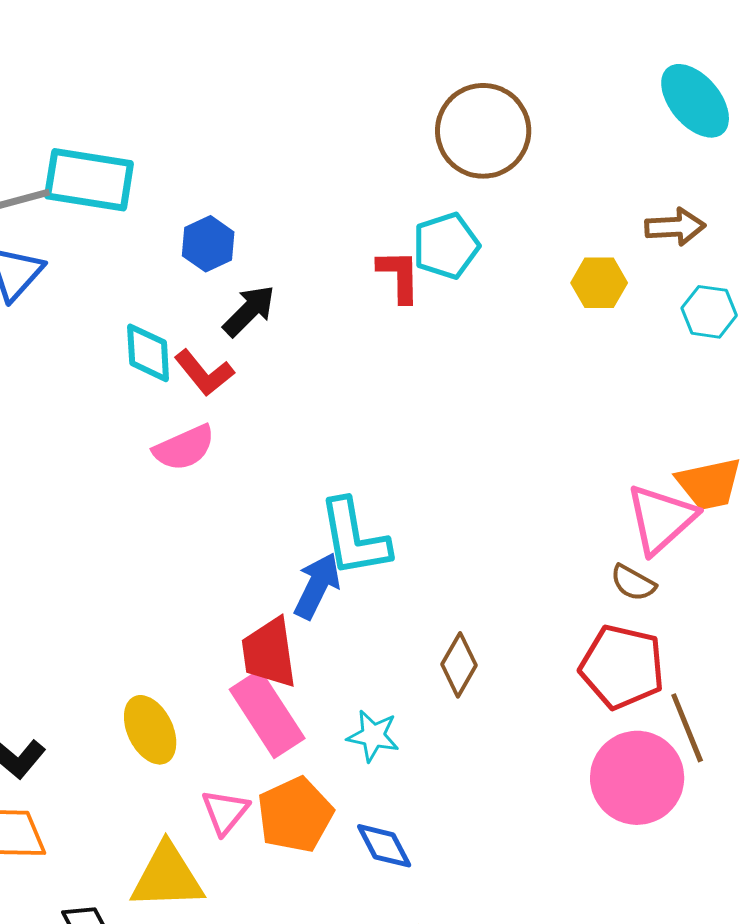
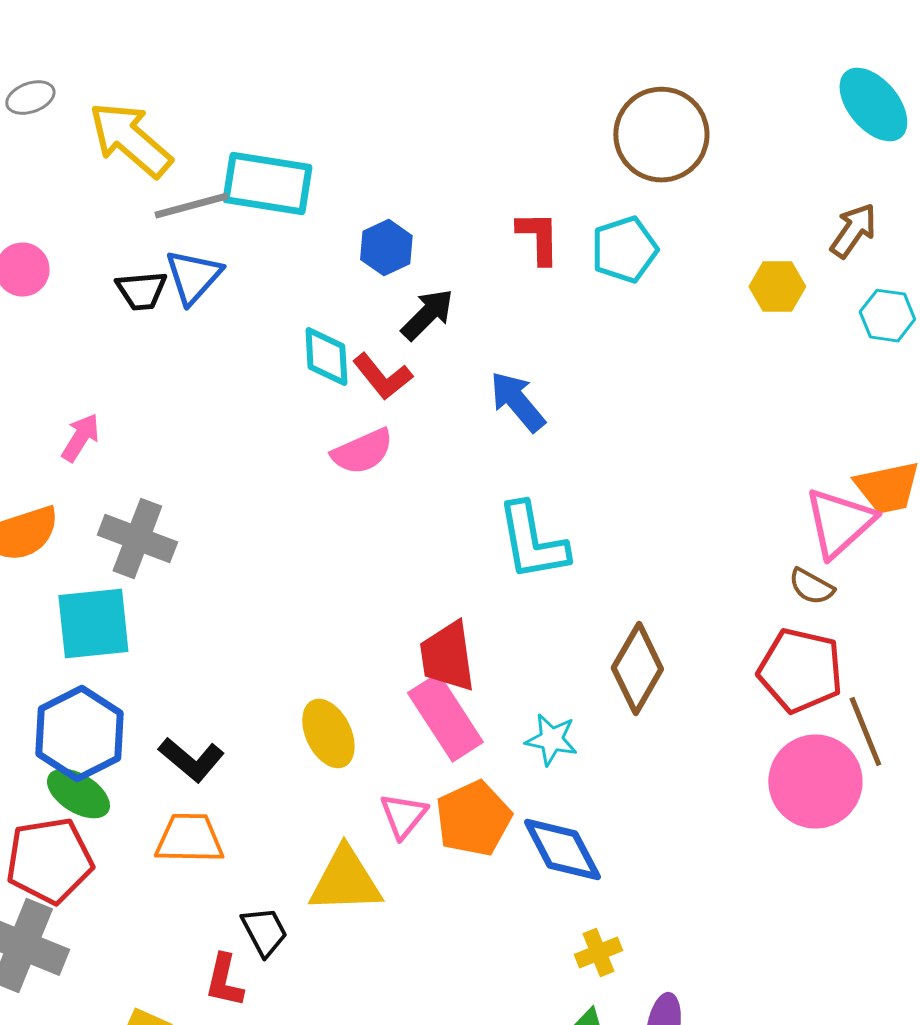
brown arrow: (675, 227) -> (853, 231), turned -52
red L-shape: (399, 276) -> (538, 238), moved
blue arrow: (317, 586) -> (517, 402), moved, turned -66
brown diamond: (459, 665) -> (637, 669), size x1.4
blue diamond: (384, 846) -> (562, 850), size x1.4

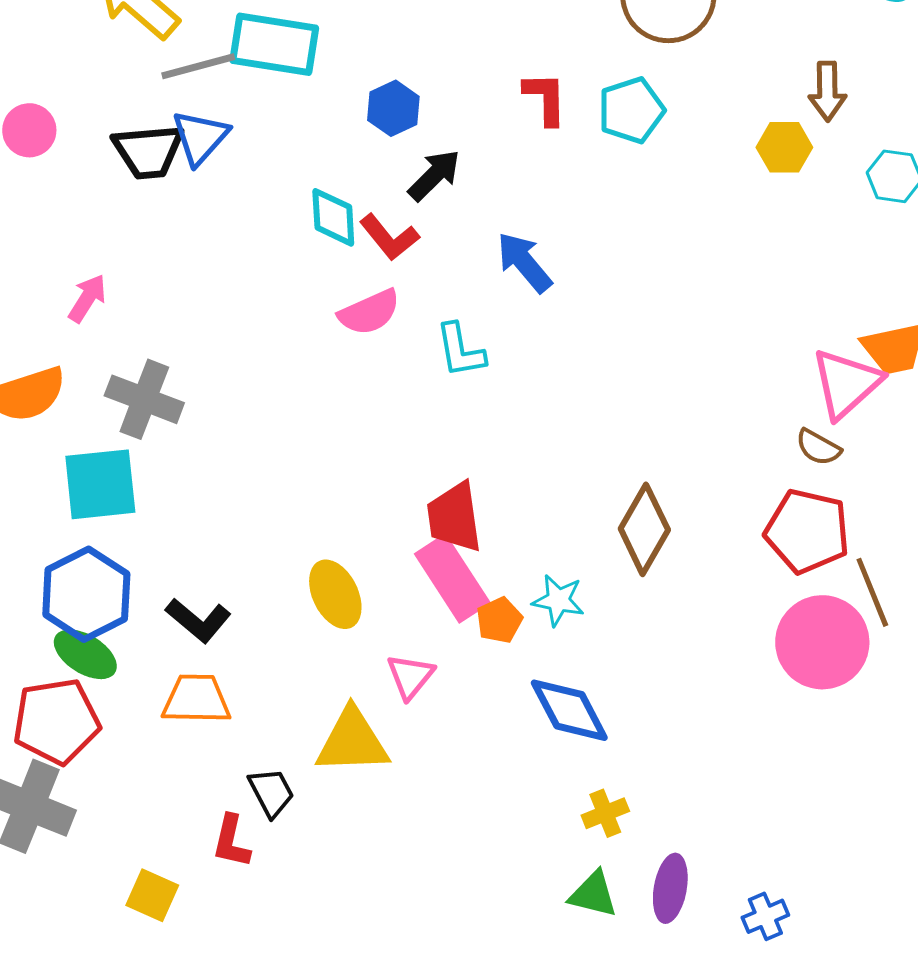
brown arrow: (853, 231) -> (827, 91), moved, turned 144
black trapezoid: (141, 291) -> (148, 151), size x1.4
cyan L-shape: (532, 542) -> (460, 350), moved, size x0.7
orange pentagon: (473, 819) -> (499, 620), moved, size x0.6

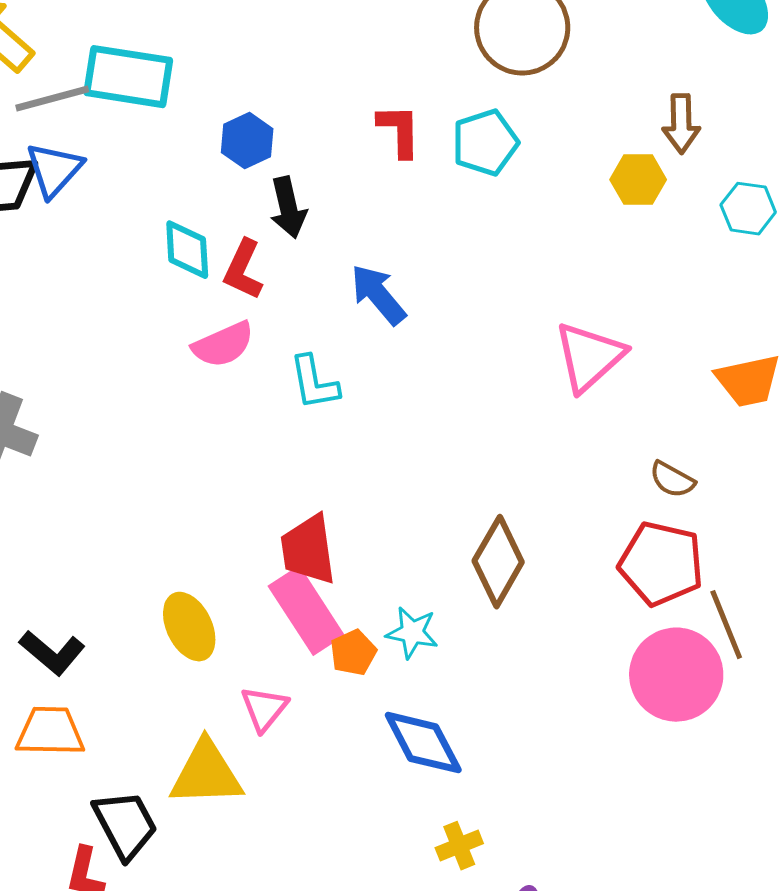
black arrow: (434, 175) -> (288, 208), turned 122
red L-shape: (389, 237) -> (243, 270), turned 64
pink triangle: (846, 383) -> (589, 357), moved
black trapezoid: (271, 792) -> (125, 825), size x1.4

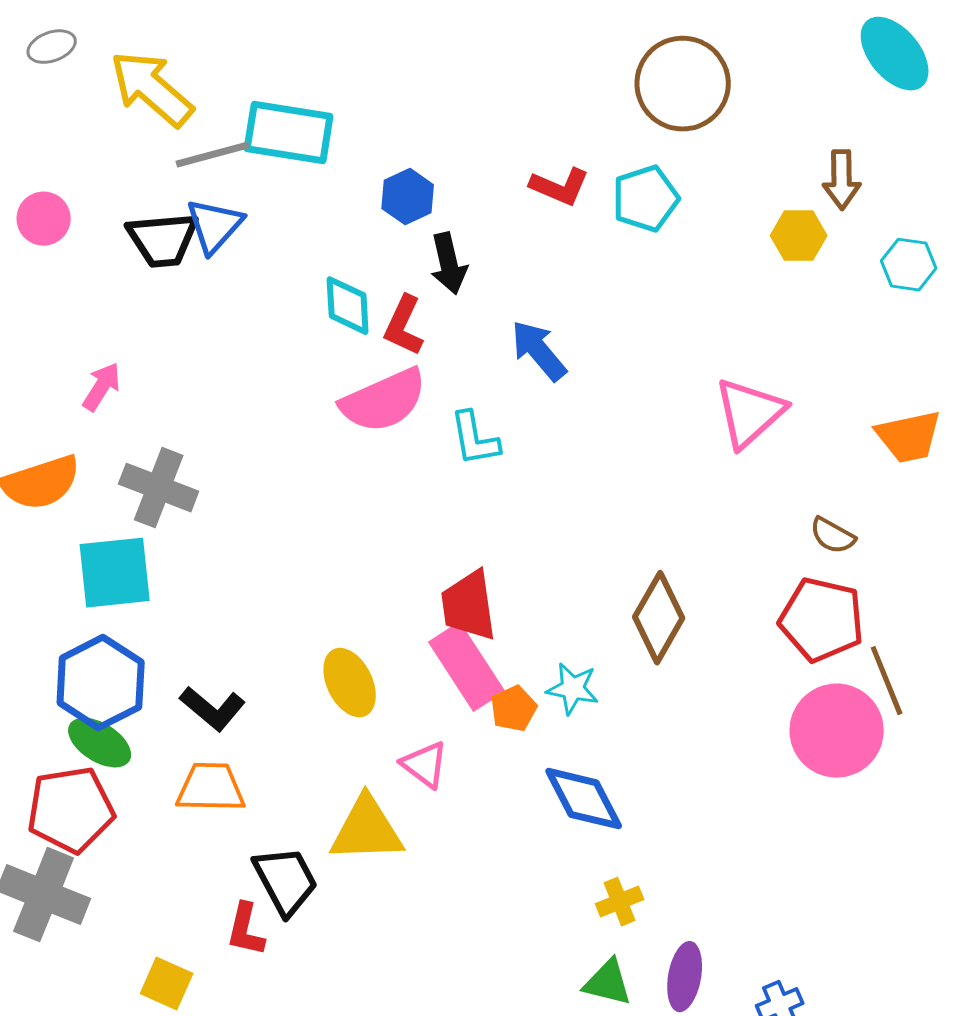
red L-shape: (399, 131) -> (560, 187), turned 114
pink semicircle: (223, 345) -> (384, 401), size x1.4
pink triangle: (264, 709) -> (425, 765), turned -32

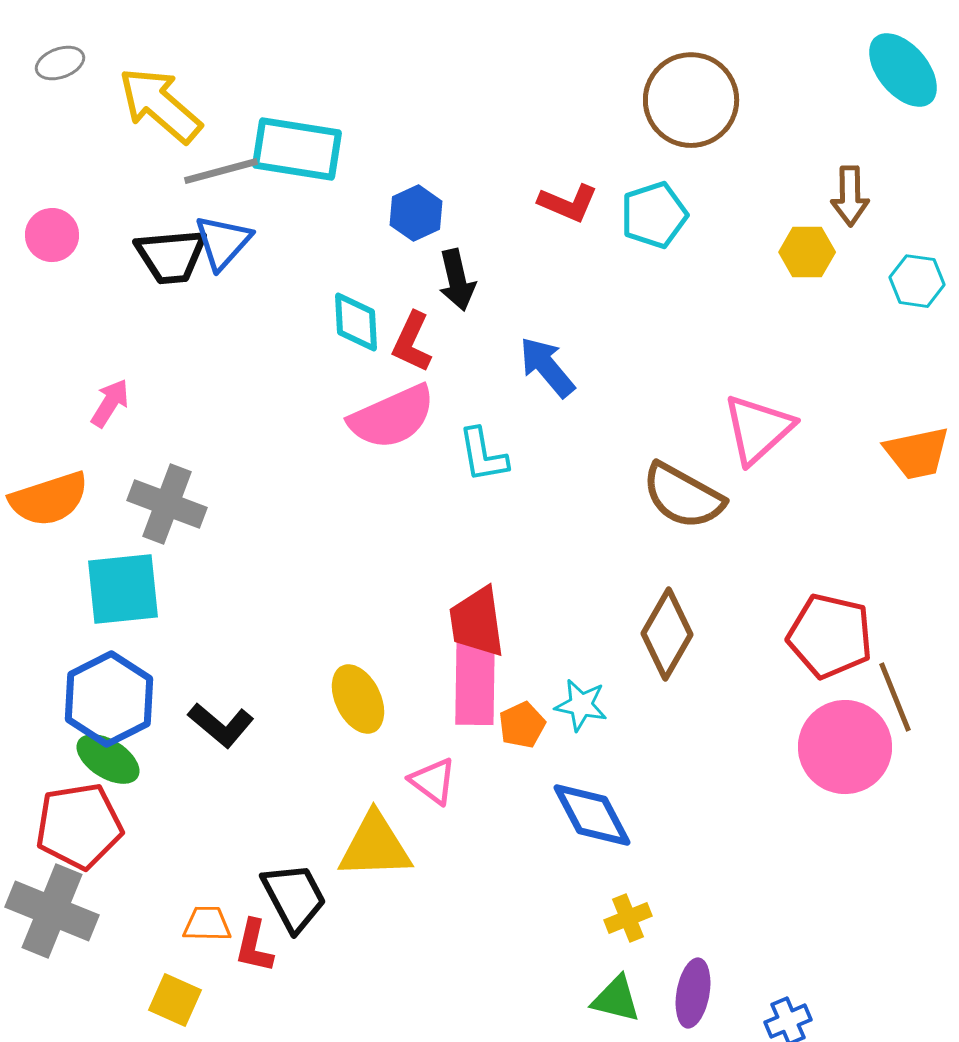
brown semicircle: (833, 536) -> (683, 496), moved, size x1.8
pink rectangle: (467, 667) -> (475, 683), turned 34
orange trapezoid: (211, 788) -> (207, 924), moved, size x0.7

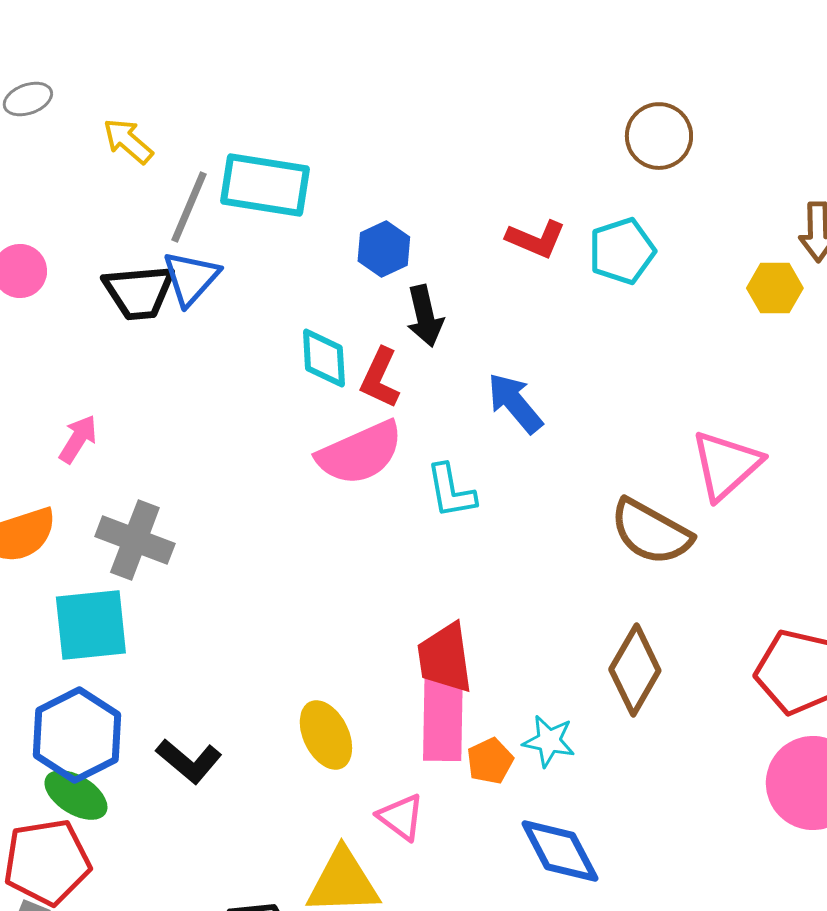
brown circle: (691, 100) -> (659, 136), size x0.7
yellow arrow: (160, 105) -> (128, 141), size x0.6
gray line: (221, 171) -> (189, 207), turned -52

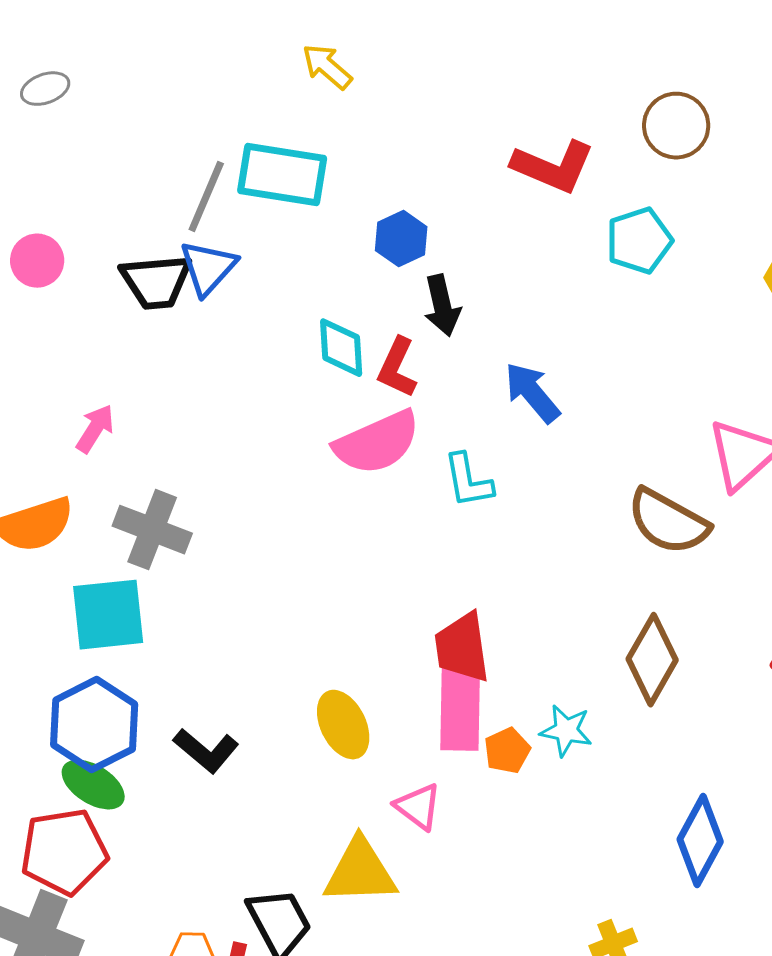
yellow arrow: (128, 141) -> (327, 67), moved
red L-shape: (536, 239) -> (553, 167), moved, size x1.4
blue diamond: (560, 851) -> (700, 841), moved, turned 56

